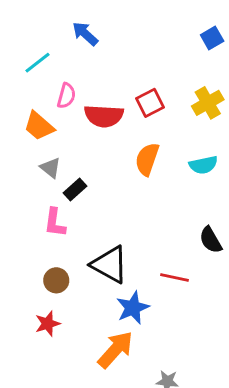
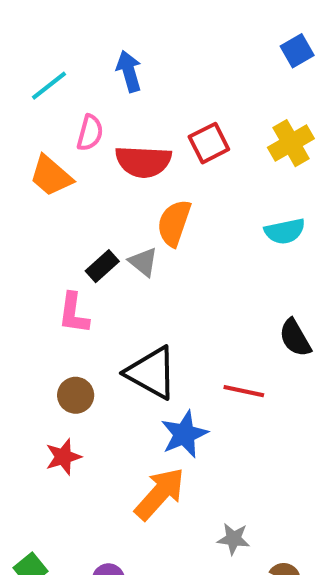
blue arrow: (85, 34) -> (129, 71), moved, turned 32
orange semicircle: (147, 159) -> (174, 223), moved
gray triangle: (50, 168) -> (143, 262), moved

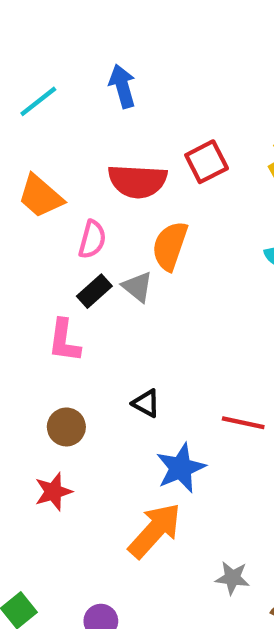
pink semicircle: (90, 133) -> (92, 239), moved
black triangle: (151, 373) -> (146, 403), size x0.5

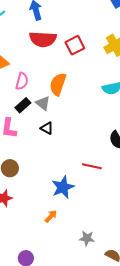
red semicircle: (138, 181) -> (43, 39), moved
black triangle: (146, 403) -> (47, 128), moved
orange arrow: (155, 530) -> (51, 216), size x0.5

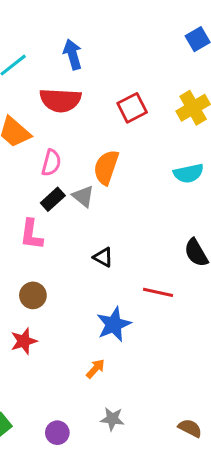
red semicircle: (43, 39) -> (60, 100), moved
black triangle: (47, 128) -> (103, 257), moved
gray star: (87, 238) -> (112, 419), moved

